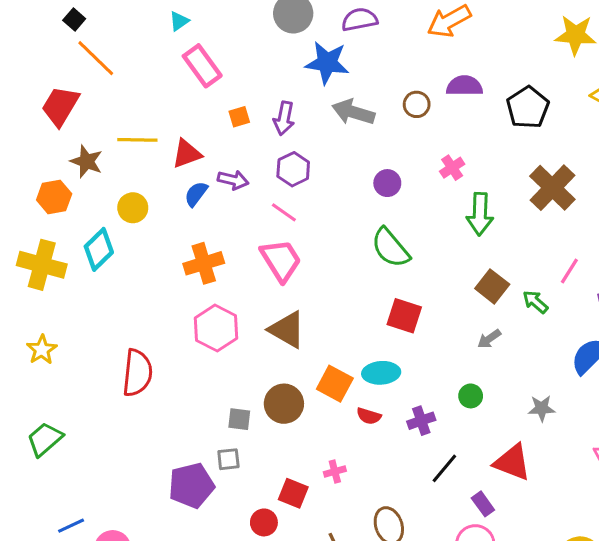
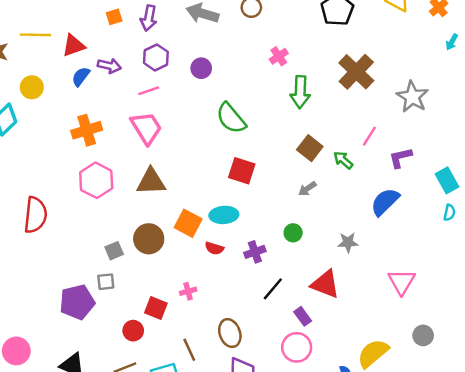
purple circle: (387, 183) -> (201, 68), moved
pink line: (284, 212) -> (149, 91), turned -54
brown triangle: (287, 330) -> (151, 182), turned -32
gray square: (239, 419) -> (114, 251), turned -30

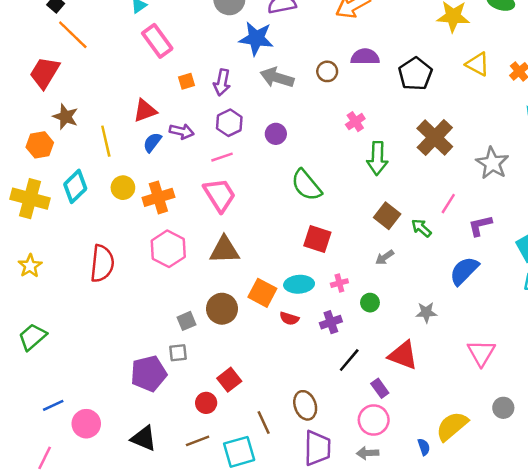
yellow line: (35, 35) -> (106, 141), moved, turned 76
yellow circle: (32, 87) -> (123, 188), moved
red semicircle: (35, 215) -> (102, 263), moved
pink cross: (188, 291) -> (339, 283), moved
red square: (156, 308) -> (229, 380), turned 30

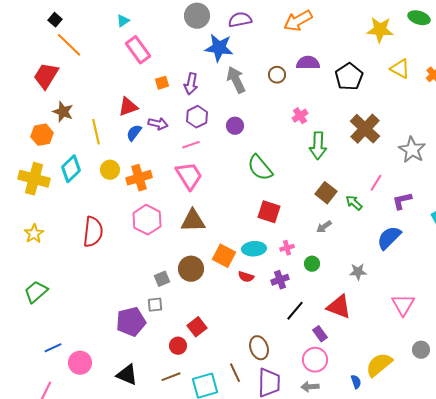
gray arrow: (277, 78) -> (236, 80), turned 48
brown line: (264, 422) -> (235, 373), moved

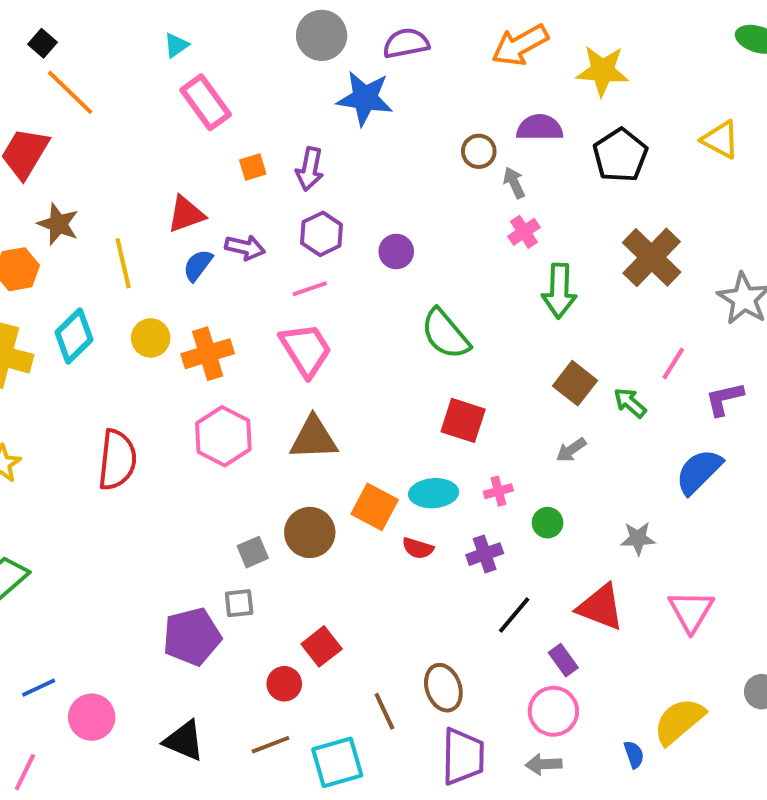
yellow star: (380, 30) -> (603, 71), moved
gray arrow: (236, 80) -> (514, 183), moved, size x0.6
pink triangle: (403, 305) -> (691, 611), moved
brown line: (235, 373) -> (384, 711), moved

